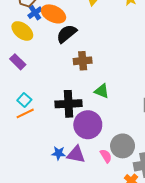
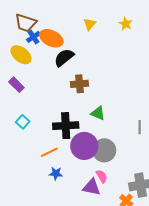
orange line: (25, 113) -> (49, 152), moved
gray circle: (123, 146) -> (104, 150), moved
purple triangle: (76, 154) -> (91, 187), moved

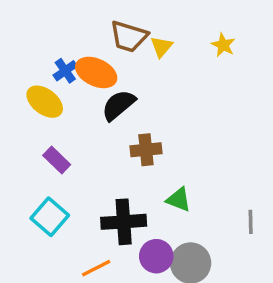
brown trapezoid: (26, 23) -> (129, 36), moved
purple rectangle: (16, 85) -> (57, 160), moved
cyan square: (23, 122) -> (50, 217), size x1.5
purple circle: (84, 146) -> (156, 256), size x0.7

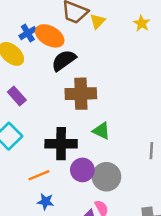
brown cross: (146, 150) -> (81, 94), size x1.4

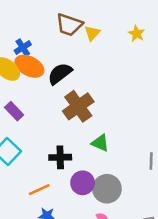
orange ellipse: (50, 36) -> (29, 66), moved
brown cross: (81, 94) -> (78, 106), turned -32
black cross: (61, 144) -> (60, 157), size x0.7

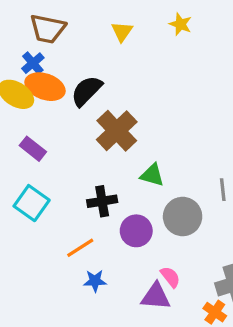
brown trapezoid: (69, 25) -> (48, 29), moved
gray circle: (107, 189) -> (183, 217), moved

